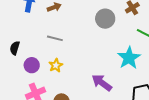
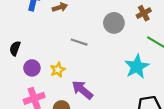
gray line: (55, 38) -> (79, 42), moved
purple arrow: (102, 83) -> (82, 90), moved

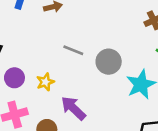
gray circle: (114, 23) -> (109, 62), moved

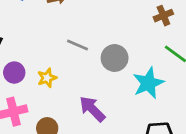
purple arrow: (73, 108) -> (92, 109), moved

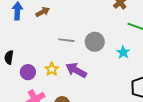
cyan star: (148, 83) -> (123, 52), size x0.6
purple arrow: (92, 109) -> (76, 70), moved

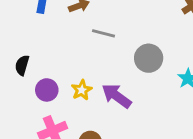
gray line: (66, 40) -> (104, 33), moved

